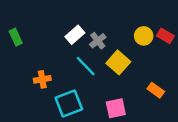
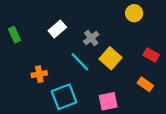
white rectangle: (75, 35) -> (57, 29), moved
yellow circle: (144, 36) -> (134, 13), moved
red rectangle: (165, 36) -> (151, 55), moved

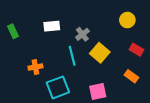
yellow circle: (134, 13) -> (127, 20), moved
white rectangle: (57, 29) -> (52, 26), turned 35
cyan line: (80, 62) -> (72, 56), turned 30

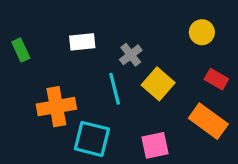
orange cross: (35, 67) -> (56, 107), size x1.6
orange rectangle: (131, 76) -> (208, 121), size x1.6
cyan square: (58, 87) -> (92, 139), turned 35

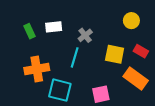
green rectangle: (21, 50) -> (29, 31), moved
yellow square: (158, 84) -> (115, 54), moved, turned -30
cyan line: (115, 89) -> (75, 57), turned 30

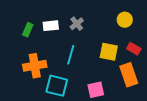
green rectangle: (29, 31) -> (28, 30), turned 48
gray cross: (85, 35) -> (77, 24), moved
orange rectangle: (136, 78) -> (129, 75), turned 35

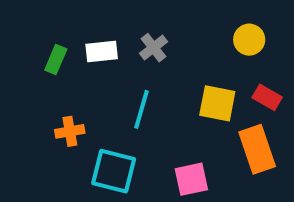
orange cross: (35, 66) -> (70, 131), size x0.6

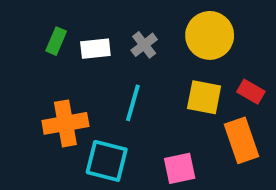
yellow circle: (249, 40) -> (210, 35), moved, size x1.6
green rectangle: (56, 60) -> (56, 41), moved
orange cross: (70, 131) -> (65, 123), size x1.6

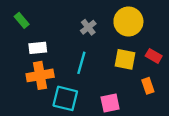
green rectangle: (56, 41) -> (22, 20), moved, turned -63
white rectangle: (95, 49) -> (38, 48), moved
orange rectangle: (241, 140) -> (148, 86), size x0.6

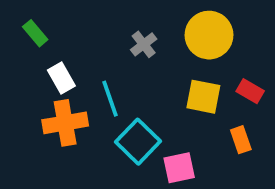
white rectangle: (38, 48) -> (61, 78), turned 66
cyan line: (81, 63) -> (110, 99), moved, turned -35
cyan square: (65, 98) -> (138, 142), moved, turned 30

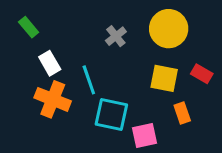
orange cross: (65, 123) -> (53, 99), turned 32
orange rectangle: (241, 140) -> (182, 113), moved
cyan square: (138, 142) -> (111, 114), turned -32

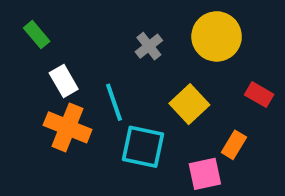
yellow square: (164, 78) -> (189, 104), moved, turned 36
orange rectangle: (182, 113) -> (234, 145), turned 50
pink square: (145, 136) -> (205, 174), moved

